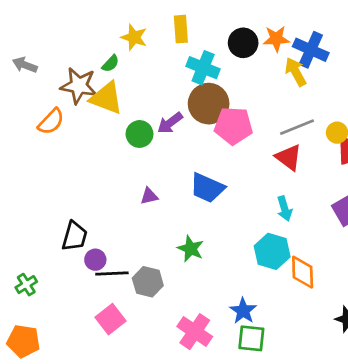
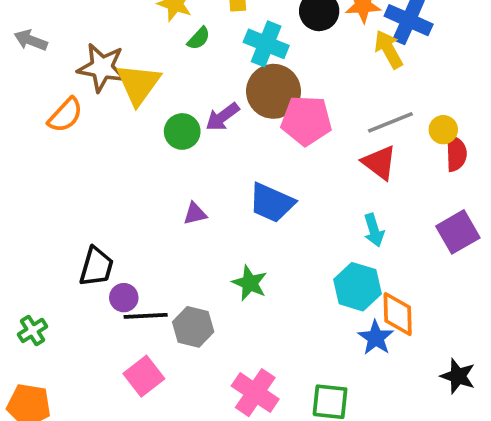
green semicircle: (111, 64) -> (199, 38), moved
yellow triangle: (106, 98) -> (138, 84), turned 45
blue star: (243, 311) -> (376, 338), moved

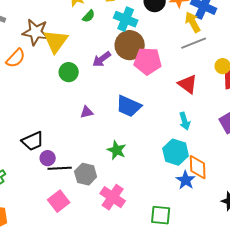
gray line: (390, 122) -> (194, 43), moved
green circle: (182, 131) -> (69, 72), moved
black trapezoid: (96, 267) -> (33, 141), turned 50
pink cross: (255, 393) -> (113, 197), moved

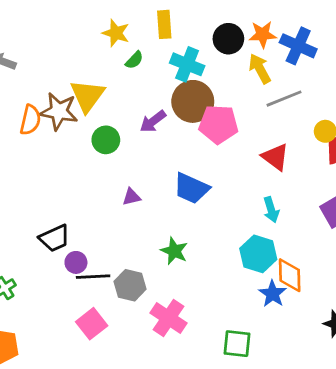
yellow arrow: (193, 22) -> (260, 69), moved
brown star: (36, 32) -> (59, 111), moved
orange semicircle: (16, 58) -> (30, 120), turned -30

